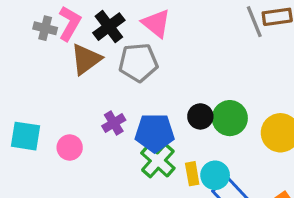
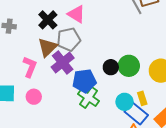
pink L-shape: (70, 23) -> (30, 67), moved
brown triangle: (86, 59) -> (47, 47), moved
purple cross: (114, 123) -> (63, 62), moved, size x1.6
yellow rectangle: (192, 174) -> (142, 98), moved

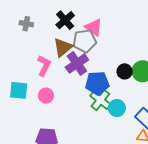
pink triangle: (76, 14) -> (94, 27), moved
cyan circle: (125, 102) -> (117, 108), moved

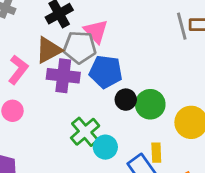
purple cross: (77, 63) -> (63, 76), turned 30
blue pentagon: (97, 83) -> (106, 72), moved

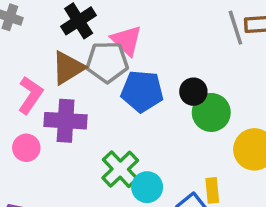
purple cross: (63, 76) -> (66, 121), moved
black circle: (126, 100) -> (193, 92), moved
green circle: (150, 104) -> (211, 112), moved

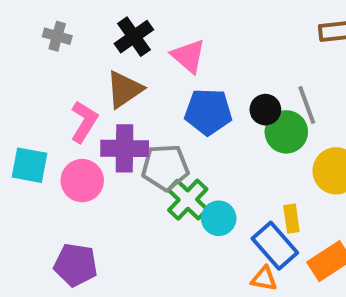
gray line: (235, 28) -> (307, 105), moved
gray pentagon: (107, 62) -> (165, 167), moved
pink circle: (26, 148) -> (82, 181), size x1.4

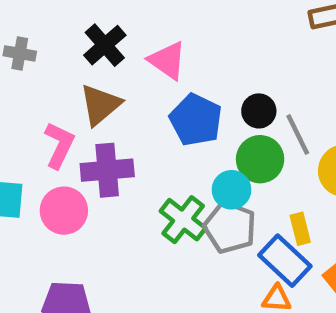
gray line: (307, 105) -> (298, 135), moved
blue pentagon: (208, 112) -> (196, 120), turned 30
green circle: (286, 132) -> (260, 159), moved
gray pentagon: (165, 167) -> (230, 227), moved, turned 30
cyan circle: (219, 218) -> (232, 190), moved

